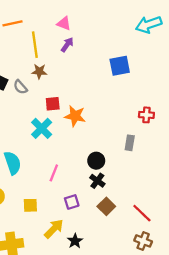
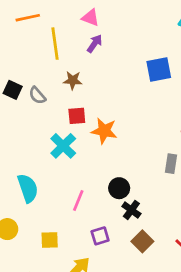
brown star: (39, 71) -> (73, 80), moved
black circle: (96, 161) -> (119, 188), moved

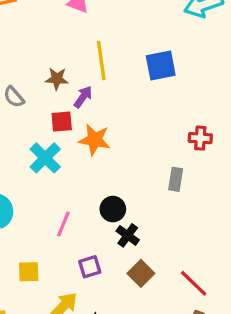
yellow line: (55, 44) -> (101, 61), moved
purple arrow: (95, 44) -> (83, 97), moved

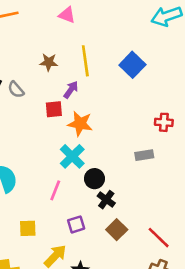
blue square: (161, 66) -> (132, 65), turned -35
brown star: (57, 79) -> (49, 62), moved
cyan cross: (45, 158) -> (72, 156), moved
gray rectangle: (176, 179) -> (144, 155), turned 72

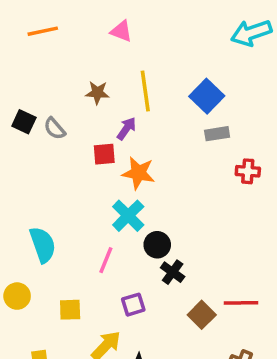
gray rectangle: (144, 155) -> (217, 134), moved
brown square: (117, 230) -> (202, 315), moved
red line: (159, 238) -> (241, 303), moved, turned -45

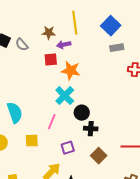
brown star: (97, 93) -> (49, 33), moved
purple arrow: (126, 129) -> (64, 45), turned -136
black cross: (173, 272) -> (91, 129), turned -32
yellow square: (70, 310) -> (32, 141), moved
brown square: (202, 315) -> (99, 156), moved

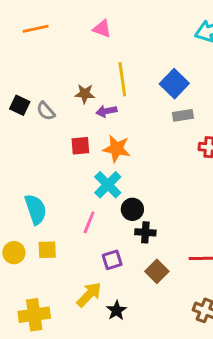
red square: (51, 60) -> (80, 146), moved
yellow square: (32, 141) -> (47, 250), moved

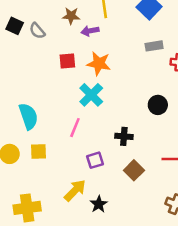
gray rectangle: (183, 115) -> (154, 46), moved
black circle: (132, 209) -> (158, 105), moved

